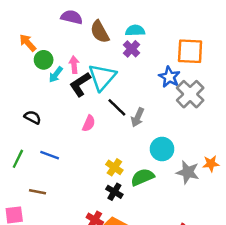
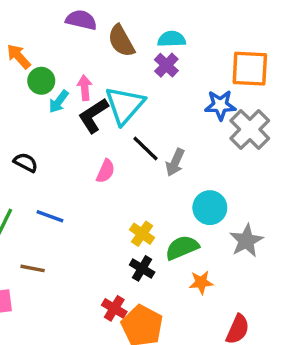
blue star: (169, 77) -> (220, 105), turned -30
orange star: (211, 164) -> (201, 282), moved
gray star: (188, 172) -> (246, 241), turned 30

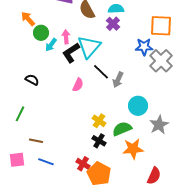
blue line: (50, 216) -> (46, 162), moved
orange star: (201, 282) -> (133, 149), size x1.5

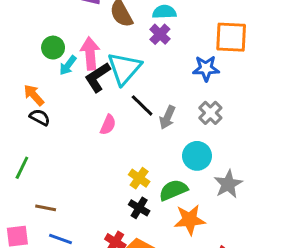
orange arrow: (28, 19) -> (34, 95), moved
pink arrow: (66, 37) -> (90, 53), size x1.5
gray cross: (161, 61) -> (210, 113), moved, size x0.7

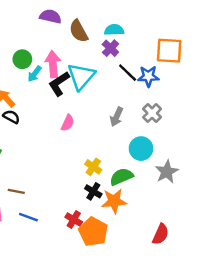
black line: (142, 105) -> (128, 73), moved
orange star: (190, 220) -> (114, 201), moved

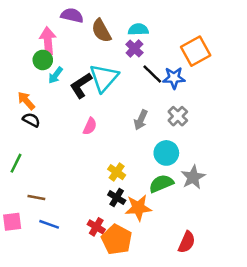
orange square: (169, 51) -> (196, 51), turned -32
pink arrow: (53, 64) -> (48, 41), moved
green semicircle: (121, 177) -> (161, 184), moved

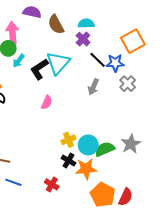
gray cross: (178, 116) -> (128, 84), moved
gray arrow: (141, 120) -> (93, 87), moved
cyan circle: (166, 153) -> (88, 145), moved
yellow cross: (117, 172) -> (68, 140), turned 32
orange pentagon: (117, 240) -> (103, 195), moved

